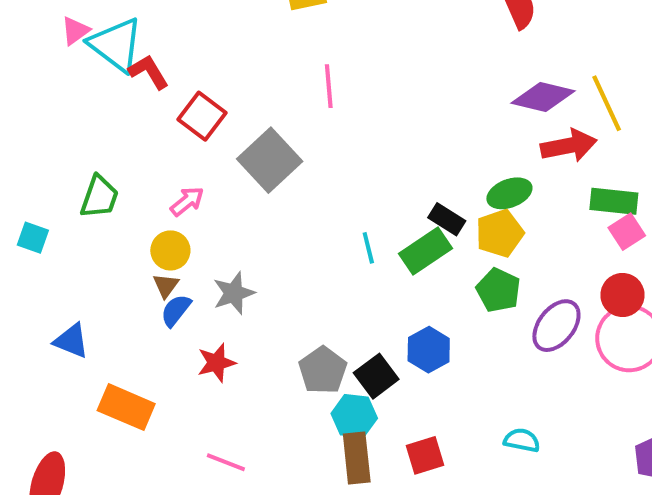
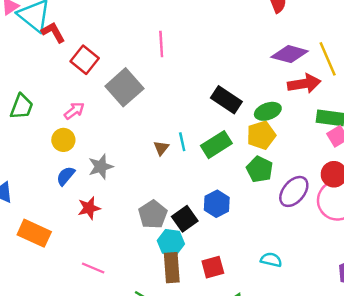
black rectangle: (447, 219) -> (226, 100), moved, size x1.4
brown triangle: (166, 286) -> (161, 148), moved

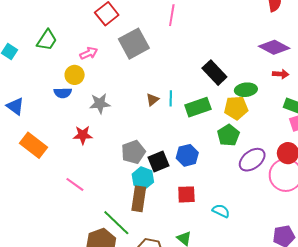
red arrow: (304, 84) -> (281, 74), size x0.6
blue semicircle: (66, 176) -> (63, 93), moved, turned -144
red square: (213, 267) -> (186, 194), moved

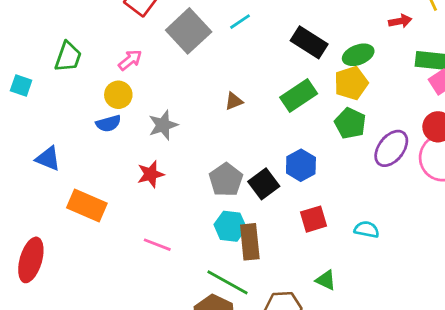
cyan line: (171, 98) -> (240, 22), moved, turned 70
brown triangle: (153, 100) -> (234, 101), turned 32
cyan hexagon: (143, 178) -> (230, 226), moved

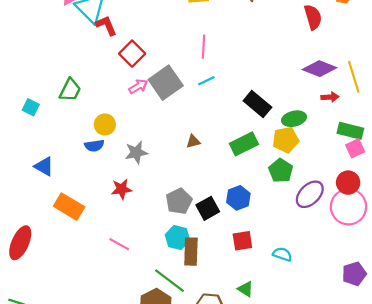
pink arrow: (130, 60) -> (138, 86), moved

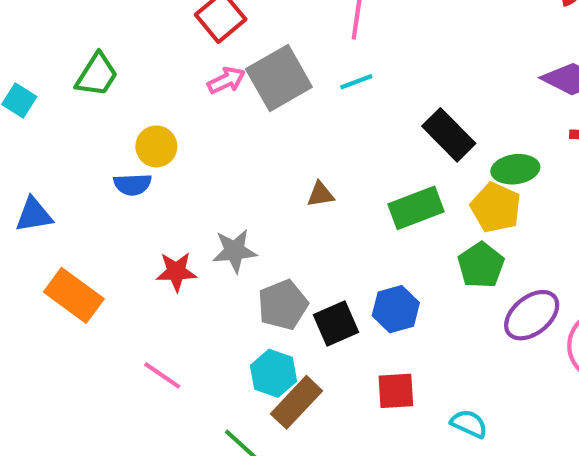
yellow pentagon: (286, 140) -> (496, 208), turned 30
gray star: (136, 153) -> (234, 251), moved
blue triangle: (44, 166) -> (34, 215), turned -45
brown rectangle: (191, 252) -> (297, 402), turned 36

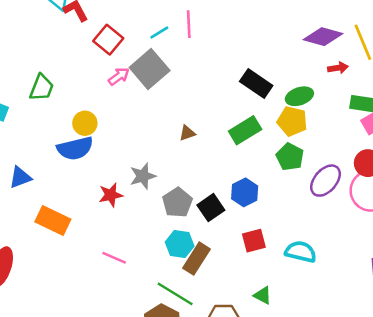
cyan line: (356, 82) -> (159, 32), moved
blue semicircle: (133, 184) -> (75, 148), size x1.6
cyan semicircle: (469, 424) -> (301, 252), size x1.4

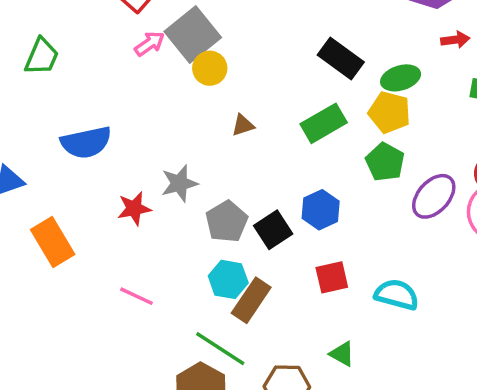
yellow circle: (85, 123) -> (210, 68), moved
orange rectangle: (53, 220) -> (53, 242), turned 32

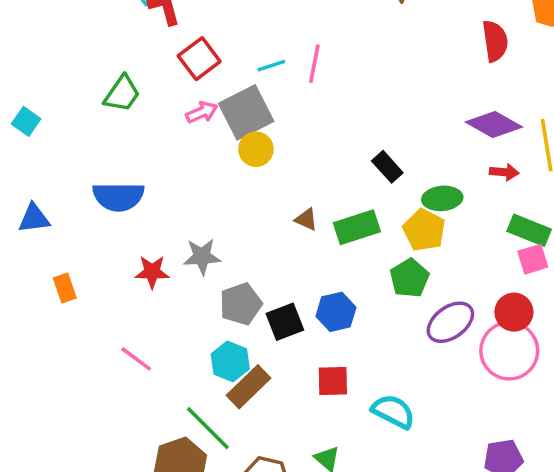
green trapezoid: (42, 57) -> (122, 94), moved
black rectangle: (341, 59) -> (387, 167), size x0.7
brown triangle: (243, 125) -> (306, 219), moved, turned 30
orange rectangle: (53, 242) -> (65, 288), size x0.6

